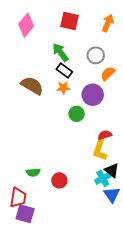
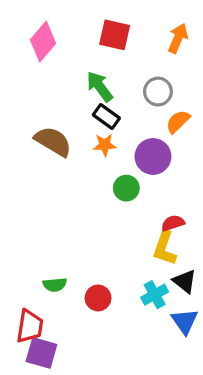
cyan cross: (103, 178) -> (155, 295), moved

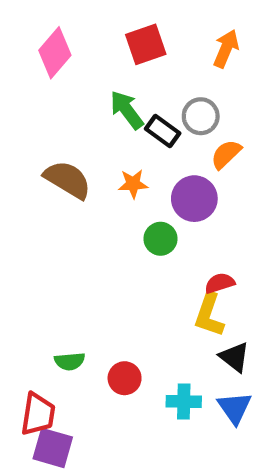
red square: (115, 35) -> (146, 44), turned -32
black rectangle: (106, 117) -> (163, 131), moved
cyan cross: (155, 295) -> (184, 401), moved, turned 30

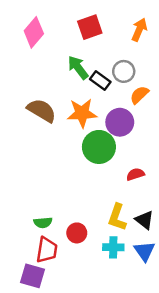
orange star: (133, 184) -> (82, 113), size x1.6
green circle: (161, 239) -> (99, 147), size x1.6
yellow L-shape: (209, 315) -> (117, 217), moved
red trapezoid: (38, 414) -> (47, 250), moved

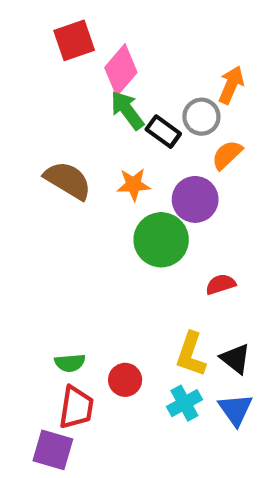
red square: (90, 27) -> (74, 40), moved
orange arrow: (139, 30) -> (231, 85), moved
pink diamond: (34, 32) -> (121, 70), moved
orange star: (82, 113) -> (134, 185), size x0.7
cyan cross: (113, 247) -> (184, 403), turned -30

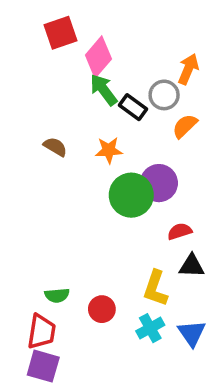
brown semicircle: (68, 180) -> (55, 147), size x0.6
purple circle: (195, 199) -> (159, 183), moved
black triangle: (235, 359) -> (192, 266), moved, turned -36
red trapezoid: (76, 407) -> (41, 332), moved

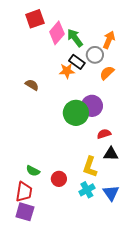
green arrow: (104, 90) -> (75, 38), moved
orange star: (109, 150) -> (67, 71), moved
green semicircle: (57, 295) -> (33, 171), turned 32

